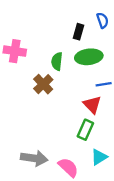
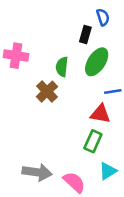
blue semicircle: (102, 20) -> (103, 17), moved
green ellipse: (89, 57) -> (97, 62), turned -50
red triangle: (92, 105) -> (100, 114), turned -36

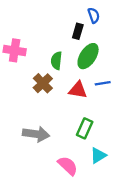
red triangle: (100, 114) -> (78, 90), moved
gray arrow: (37, 172) -> (36, 134), moved

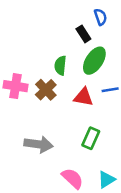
black rectangle: (78, 31) -> (83, 34), turned -49
pink cross: (15, 50) -> (15, 86), moved
cyan triangle: (98, 156) -> (107, 180), moved

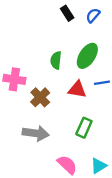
blue semicircle: (100, 17) -> (93, 15), turned -120
black rectangle: (83, 34) -> (67, 13), moved
brown cross: (46, 90) -> (40, 97), moved

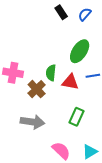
green semicircle: (56, 60) -> (51, 73), moved

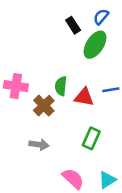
black rectangle: (61, 12) -> (73, 25), moved
green ellipse: (80, 51) -> (95, 45), moved
gray arrow: (32, 122) -> (39, 145), size x0.7

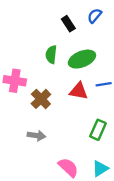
green ellipse: (95, 45) -> (82, 59), moved, turned 35
green semicircle: (61, 86) -> (51, 55), moved
green rectangle: (91, 138) -> (98, 130), moved

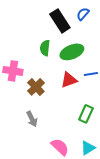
black rectangle: (68, 24) -> (60, 21), size x1.6
red triangle: (79, 91) -> (69, 80), turned -30
gray arrow: (36, 135) -> (32, 119), turned 56

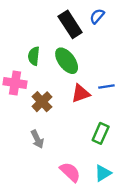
green semicircle: (45, 48) -> (34, 56), moved
green ellipse: (72, 52) -> (67, 61), moved, turned 75

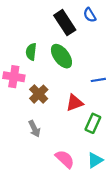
blue semicircle: (97, 16) -> (90, 15), turned -72
red triangle: (81, 94) -> (74, 103), moved

